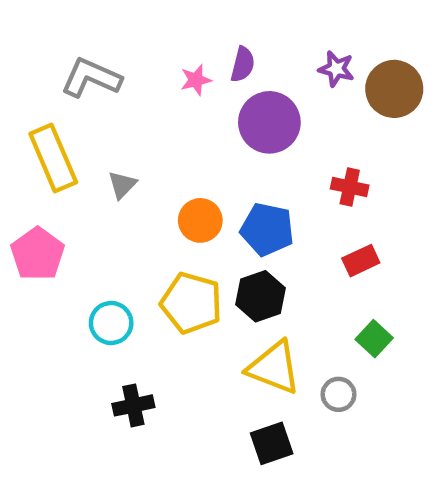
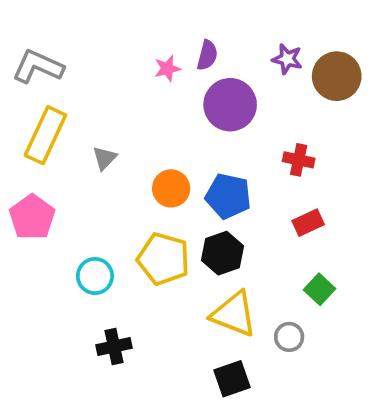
gray L-shape: (91, 78) -> (38, 67), moved
yellow rectangle: (53, 158) -> (45, 135), turned 48

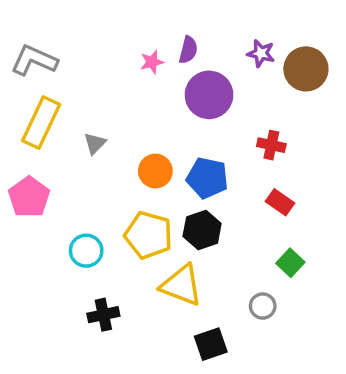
red rectangle: (308, 223) -> (280, 202), turned 60
yellow triangle: (234, 314) -> (181, 285), moved

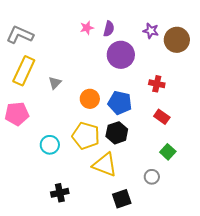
pink star: (152, 62) -> (87, 28), moved
pink pentagon: (29, 197) -> (17, 114), turned 30
black cross: (103, 315) -> (60, 193), moved

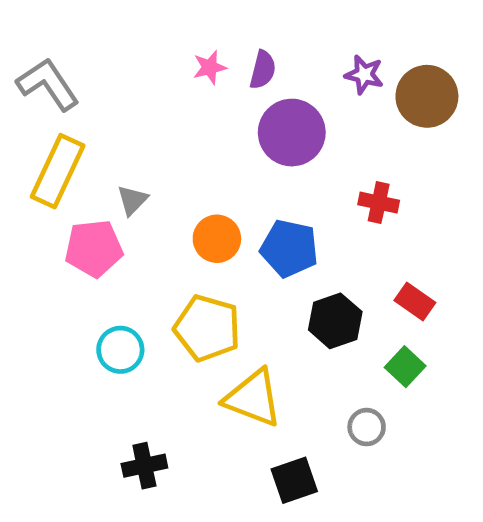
gray L-shape: (20, 35) -> (48, 84), turned 32
pink pentagon: (17, 114) -> (94, 248), moved
red rectangle: (162, 117) -> (415, 302), moved
black hexagon: (117, 133) -> (335, 321), moved

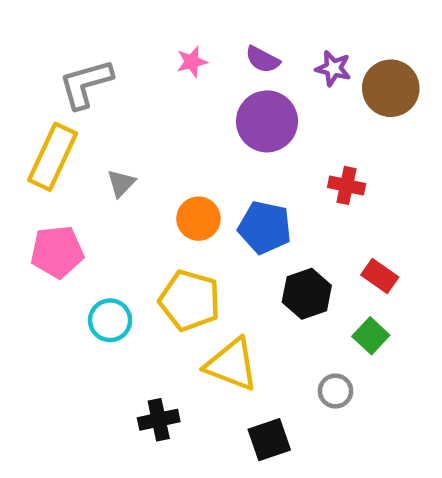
purple semicircle: (263, 70) -> (263, 60), moved, turned 104
gray L-shape: (48, 84) -> (86, 84), moved, turned -72
pink pentagon: (94, 248) -> (57, 252), moved
black cross: (144, 466) -> (159, 420), moved

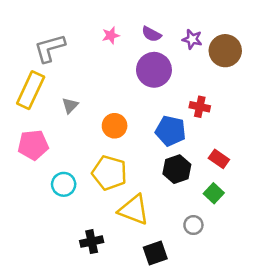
blue pentagon: (265, 227) -> (171, 131), moved

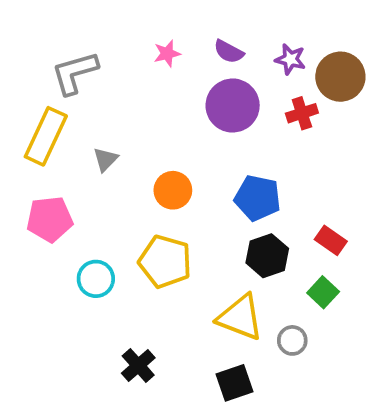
red cross: (200, 107) -> (302, 113), moved, turned -30
yellow triangle: (134, 210) -> (240, 317), moved
black cross: (92, 242) -> (138, 365), turned -30

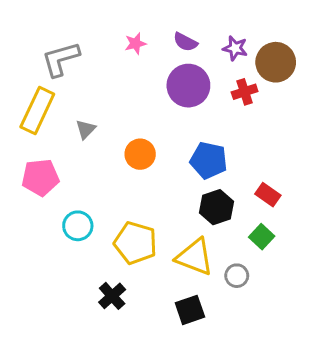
yellow pentagon: (165, 261) -> (135, 243), moved

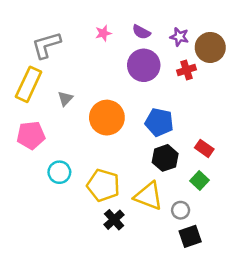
orange circle: (140, 154) -> (107, 118), size x1.5
black cross: (112, 296) -> (114, 220), moved
black square: (190, 310) -> (190, 236), moved

